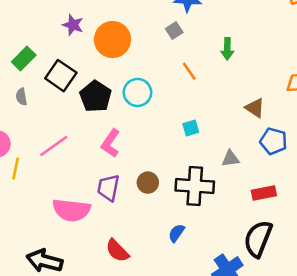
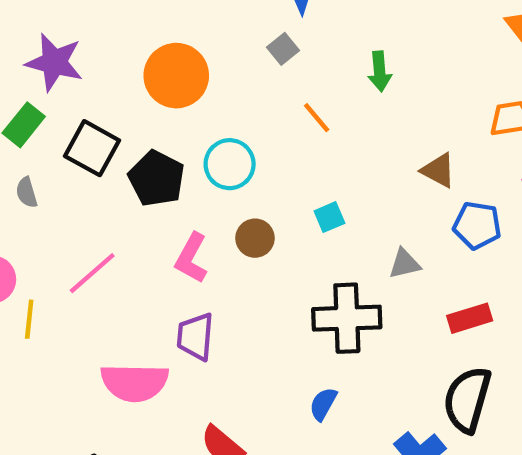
purple star: (73, 25) -> (54, 62), moved, size x1.5
brown circle: (148, 183) -> (255, 238), moved

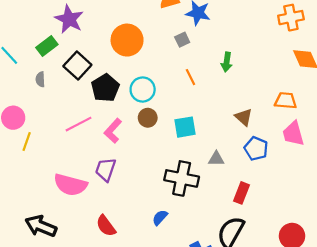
cyan square: (329, 217) -> (185, 127), size x1.5
brown circle: (255, 238) -> (148, 118), moved
pink line: (92, 273) -> (78, 124), moved
red rectangle: (470, 318) -> (241, 193), turned -65

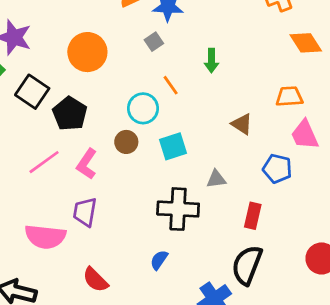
cyan circle: (143, 90) -> (143, 108), moved
blue pentagon: (256, 149) -> (277, 169), moved

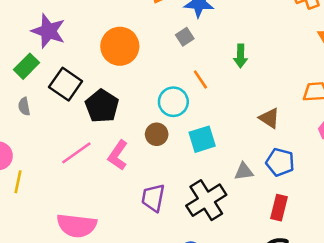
blue pentagon: (277, 169) -> (280, 162), moved
black cross: (178, 209) -> (206, 200), turned -36
purple trapezoid: (85, 212) -> (153, 198), moved

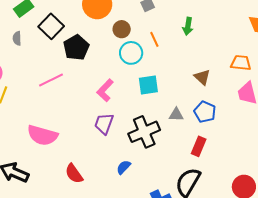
brown circle: (157, 134) -> (122, 29), moved
pink L-shape: (118, 155) -> (105, 90), moved

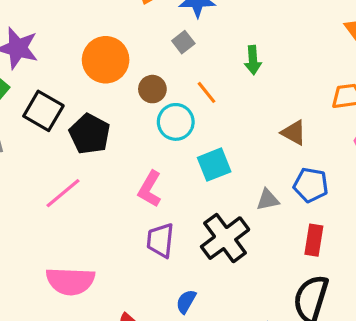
blue semicircle: (124, 167) -> (186, 301), moved

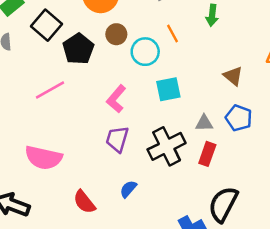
brown circle: (152, 89) -> (116, 34), moved
red rectangle: (314, 240) -> (207, 154), moved

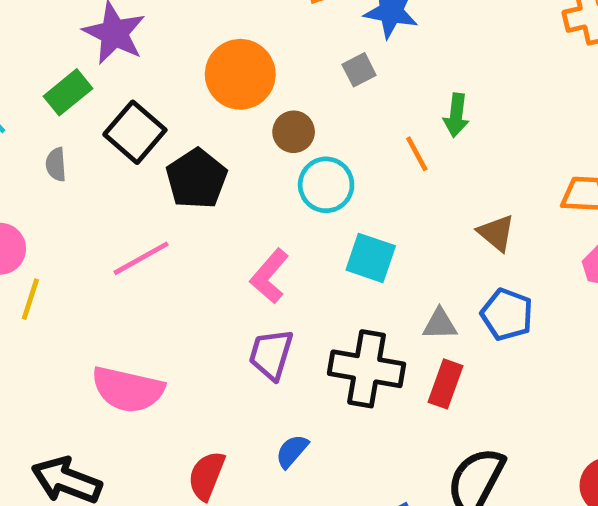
brown circle: (116, 34) -> (294, 132), moved
orange line: (173, 34) -> (417, 154), moved
cyan square: (168, 89) -> (371, 258), turned 30
black cross: (167, 146) -> (367, 369), turned 36
red semicircle: (84, 202) -> (207, 476), turned 60

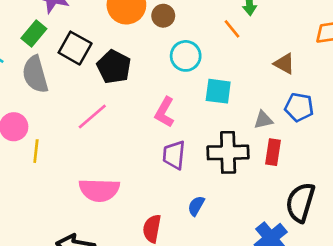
brown circle: (294, 132) -> (163, 16), moved
gray semicircle: (56, 164) -> (35, 74), size x2.0

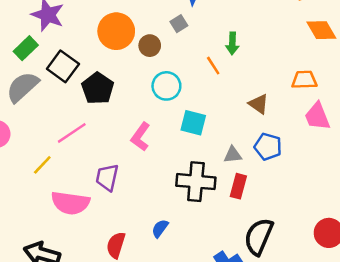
gray semicircle: (35, 74) -> (23, 87), turned 57
yellow line: (36, 151) -> (42, 165), moved, turned 30
purple trapezoid: (174, 155) -> (107, 177), moved

